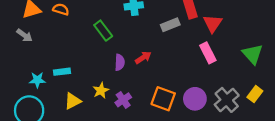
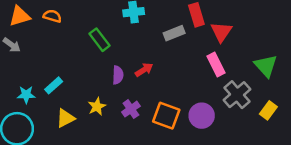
cyan rectangle: (62, 72) -> (54, 85), turned -35
purple cross: (123, 100) -> (131, 109), moved
gray cross: (227, 100) -> (237, 95), moved

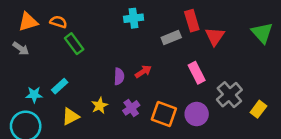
green rectangle: (100, 40) -> (74, 44), moved
pink rectangle: (216, 65) -> (197, 73), moved
green triangle: (266, 66) -> (262, 33), moved

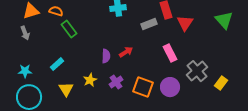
gray arrow: (21, 49) -> (25, 33), turned 32
cyan star: (34, 95) -> (25, 71), moved
yellow triangle: (70, 116) -> (66, 89), turned -35

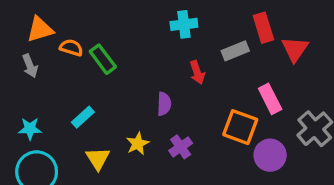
orange semicircle: (56, 11) -> (71, 48), moved
red arrow: (126, 52) -> (197, 72), moved, turned 104
orange square: (143, 87) -> (240, 127), moved

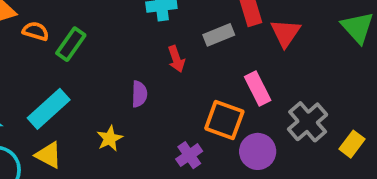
green rectangle: (103, 59) -> (71, 44), turned 72
cyan rectangle: (83, 117) -> (49, 109), size x1.6
purple cross: (181, 147) -> (189, 155), moved
yellow triangle: (98, 158) -> (49, 155), moved, turned -30

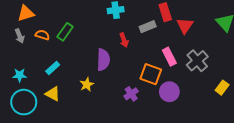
orange semicircle: (36, 31) -> (42, 35), moved
purple semicircle: (139, 94) -> (103, 60), size x1.5
cyan rectangle: (49, 109) -> (53, 68), size x0.6
gray cross: (308, 122) -> (197, 61), moved

